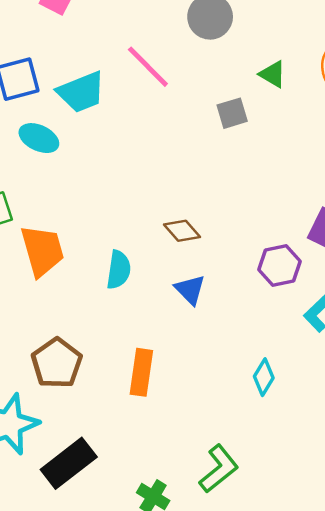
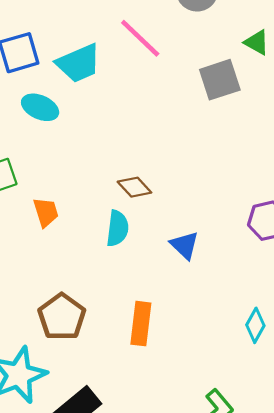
gray square: (232, 113) -> (220, 80), size x1.4
brown diamond: (182, 231) -> (134, 187), moved
orange trapezoid: (42, 251) -> (46, 212), size x0.6

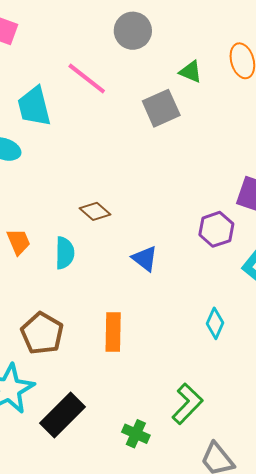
cyan trapezoid: (79, 63) -> (34, 106), turned 105
cyan semicircle: (117, 228) -> (65, 253), moved

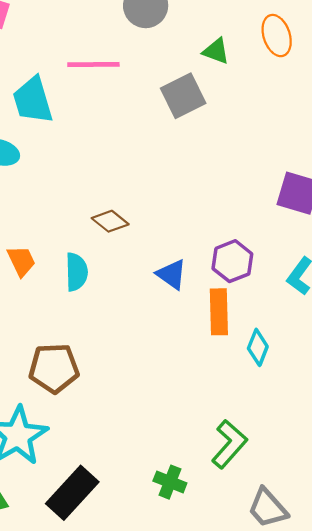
pink line: (87, 79) -> (93, 65), turned -36
purple hexagon: (216, 229) -> (232, 261), moved
orange rectangle: (113, 332) -> (219, 312), moved
brown pentagon: (42, 333) -> (54, 368), turned -30
black rectangle: (63, 415) -> (72, 493), moved

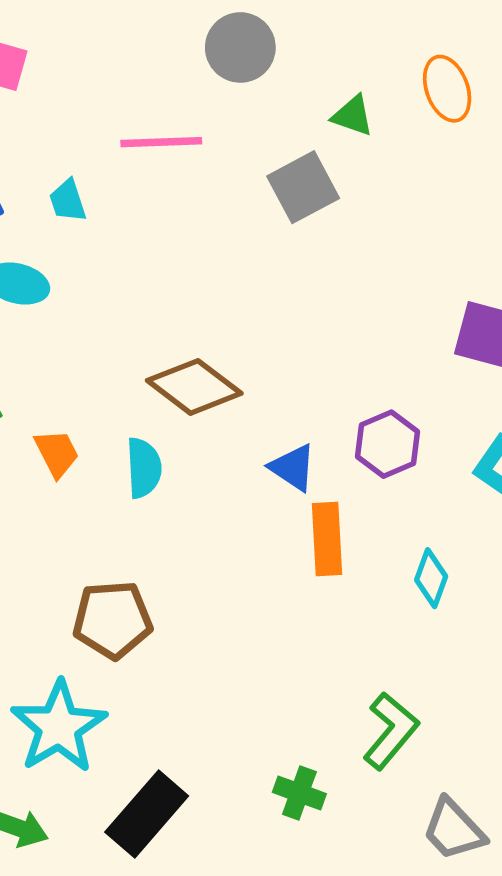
cyan trapezoid: (33, 100) -> (68, 201), size x0.6
brown diamond: (110, 221) -> (194, 387), size x1.6
orange rectangle: (219, 312) -> (327, 539), moved

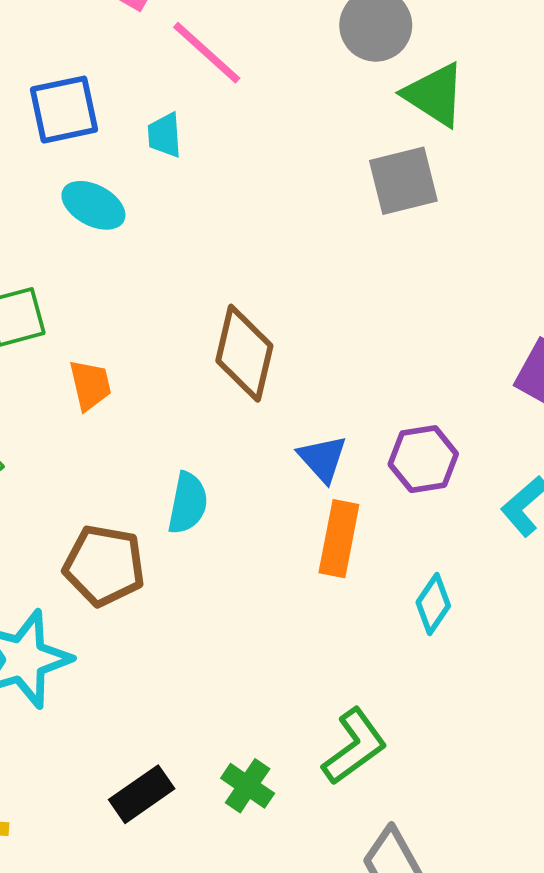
green triangle: (353, 116) -> (435, 95), moved, size x1.5
pink line: (161, 142) -> (207, 53), moved, turned 30
brown diamond: (194, 387) -> (244, 353), turned 52
cyan semicircle: (144, 468) -> (188, 503), moved
black rectangle: (147, 814) -> (142, 794), moved, size x0.7

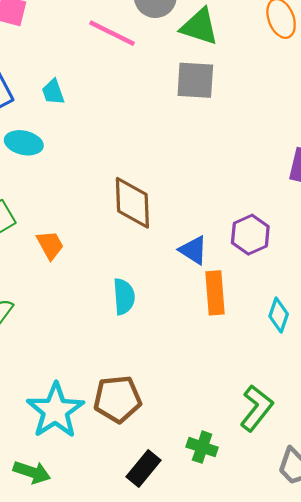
pink line: (207, 53) -> (112, 33), moved
gray square: (403, 181) -> (195, 80), turned 33
brown pentagon: (104, 565) -> (117, 399), moved

